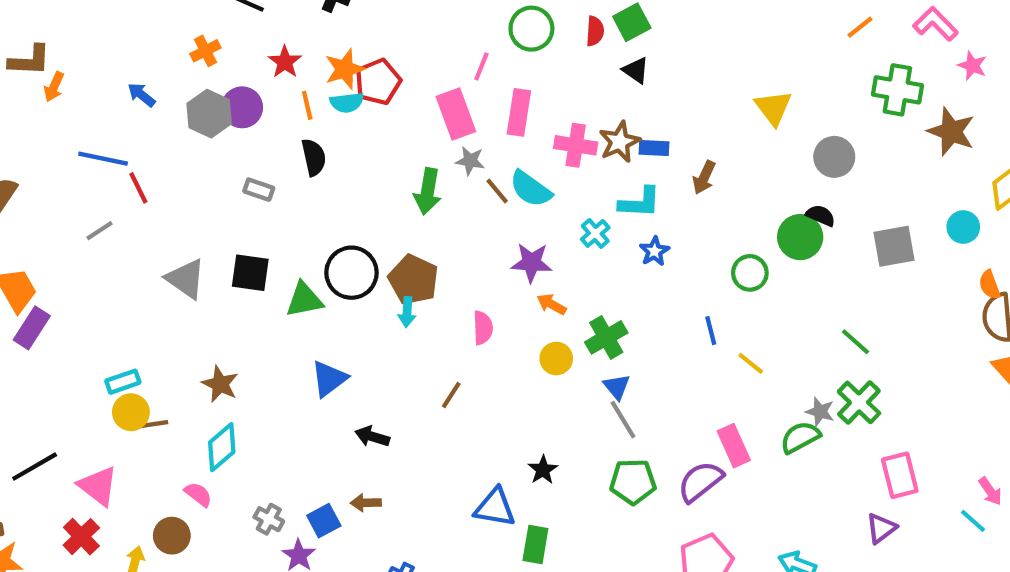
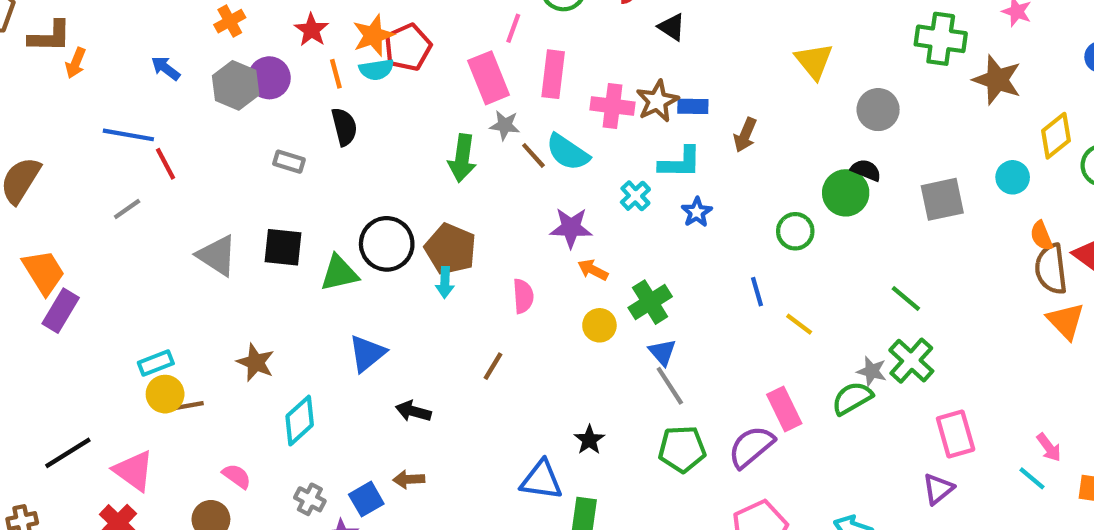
cyan diamond: (222, 447) -> (300, 421), moved

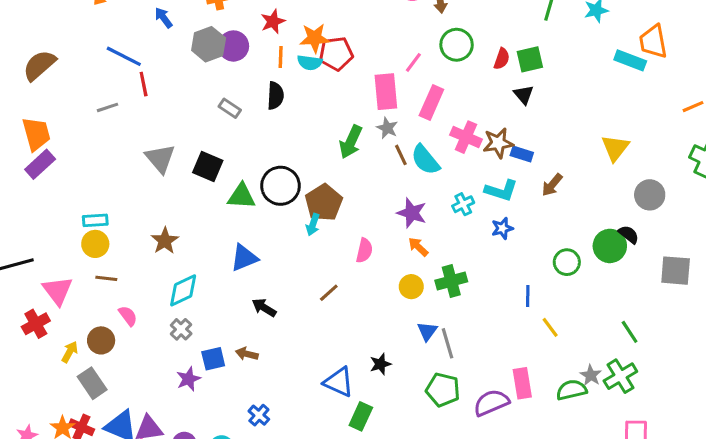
blue triangle: (662, 352) -> (427, 331), moved
brown line: (189, 406) -> (106, 278), moved
gray cross: (310, 499) -> (181, 329), moved

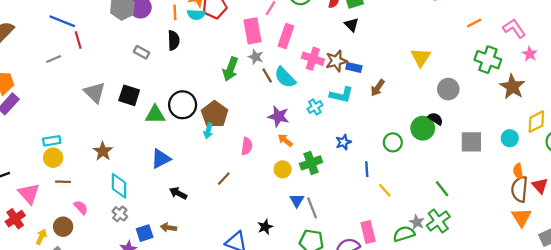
blue star: (502, 228) -> (343, 142), moved
cyan diamond: (183, 290) -> (119, 186), turned -60

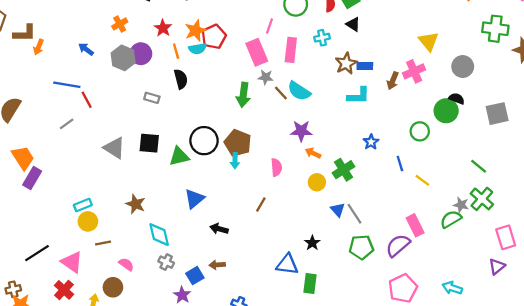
pink cross: (313, 59) -> (414, 71), moved, turned -30
cyan cross: (315, 107) -> (322, 38), moved, turned 32

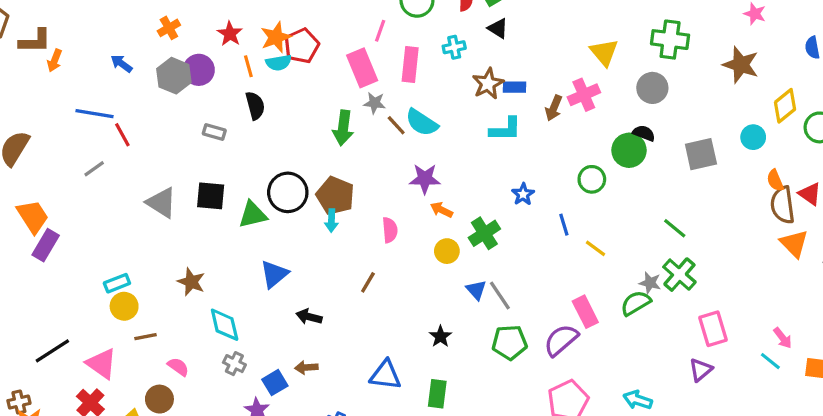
green cross: (495, 29) -> (670, 40), moved
blue triangle: (287, 264) -> (385, 375), moved

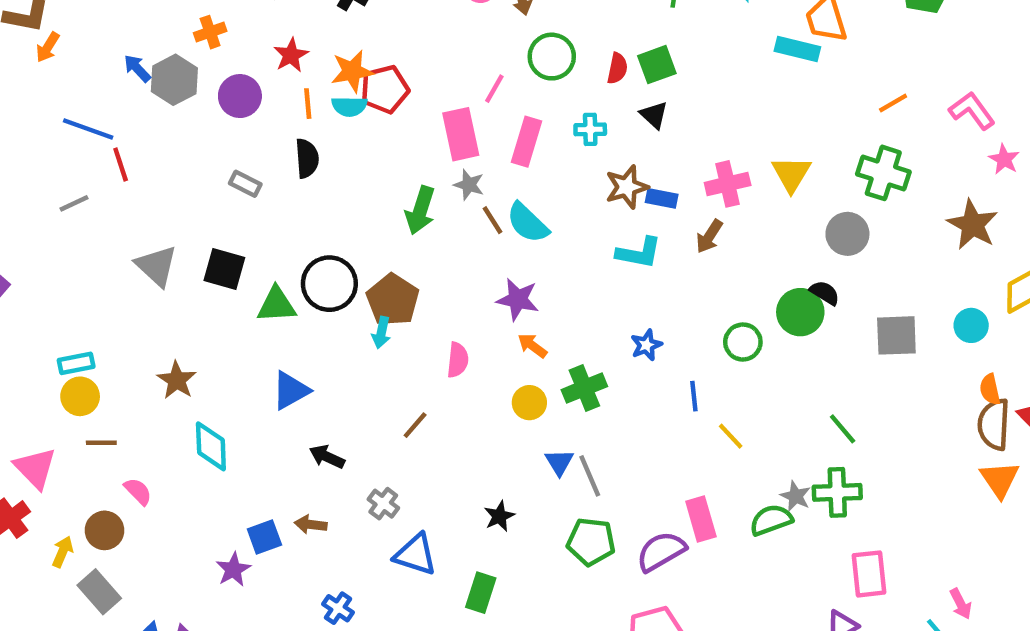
gray hexagon: (174, 76) -> (174, 80), moved
pink cross: (584, 95) -> (728, 184), moved
green cross: (679, 275) -> (837, 492), turned 36
gray cross: (234, 364) -> (383, 504), moved

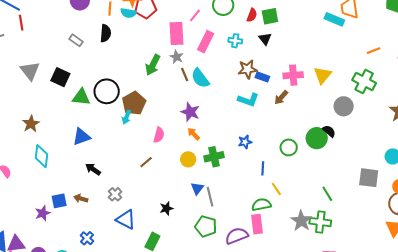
gray square: (896, 335) -> (369, 178), moved
brown line: (415, 425) -> (146, 162), moved
gray star: (796, 496) -> (301, 221), size x1.5
green semicircle: (771, 520) -> (261, 205), moved

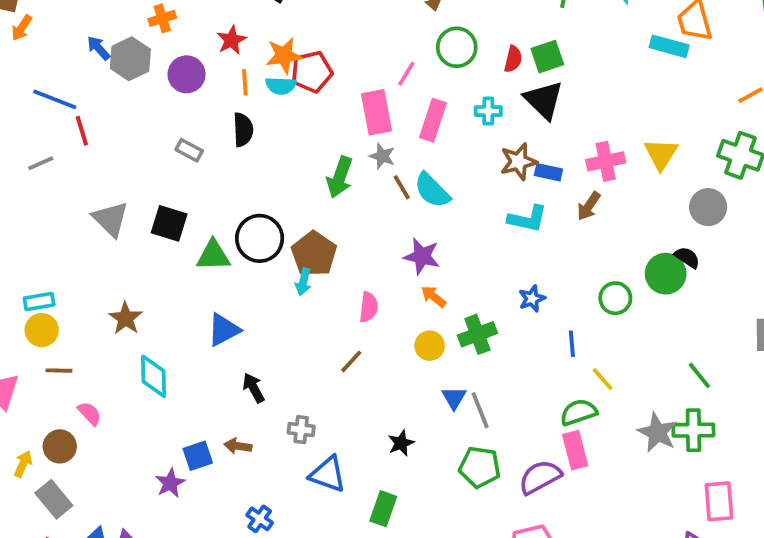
black triangle: (265, 39) -> (544, 100), size x1.6
black arrow: (93, 169) -> (254, 388), turned 35
gray cross: (115, 194) -> (301, 430), turned -32

